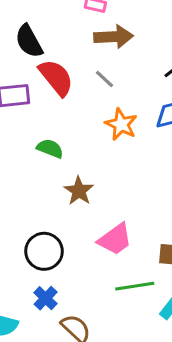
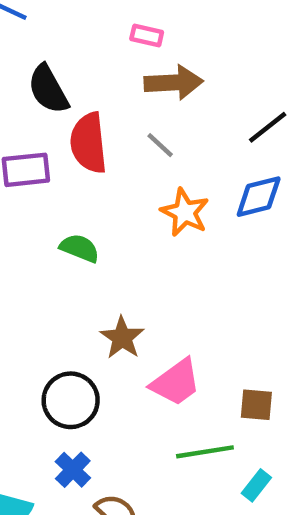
red semicircle: (56, 77) -> (89, 143), turned -147
brown star: (79, 191) -> (122, 338), moved

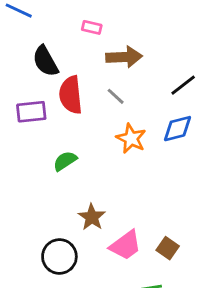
pink rectangle: (147, 36) -> (92, 27), moved
green semicircle: (80, 248) -> (65, 161), turned -55
brown square: (256, 405) -> (168, 248), moved, turned 30

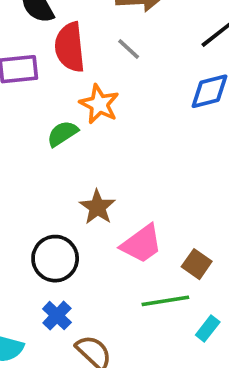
orange star: (131, 138) -> (99, 104), moved
brown square: (168, 248) -> (197, 264), moved

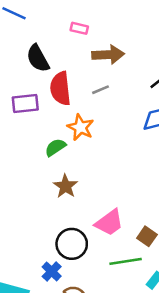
gray line: (129, 49) -> (101, 90), turned -66
brown star: (97, 207) -> (65, 186), moved
black circle: (55, 259) -> (72, 244), moved

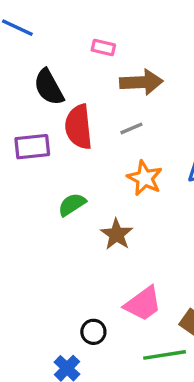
orange star: (80, 127) -> (145, 178), moved
brown star: (65, 186) -> (117, 234), moved
black circle: (72, 244) -> (93, 332), size x0.6

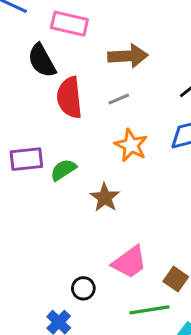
pink rectangle: (103, 47) -> (69, 24), moved, size x1.6
purple rectangle: (32, 147) -> (26, 159), moved

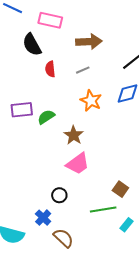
red semicircle: (69, 98) -> (50, 69), size x0.6
pink trapezoid: (129, 262) -> (78, 164), moved

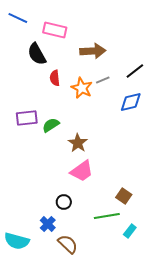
gray line: (83, 70) -> (103, 80), moved
orange star: (91, 101) -> (82, 88), moved

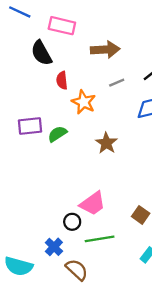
orange star: (82, 88) -> (84, 102), moved
brown star: (78, 143) -> (106, 143), moved
pink trapezoid: (82, 171) -> (93, 204), moved
green line: (107, 216) -> (100, 239), moved

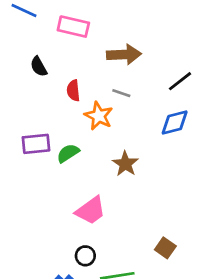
black semicircle: (41, 53) -> (39, 67), moved, size x0.7
gray line: (117, 83) -> (121, 93), moved, turned 42
pink trapezoid: (93, 204) -> (91, 211), moved

